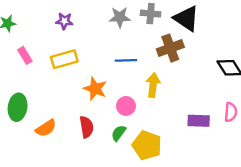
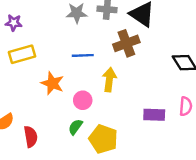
purple star: (64, 21) -> (14, 23), moved
red semicircle: (87, 127) -> (31, 137), moved

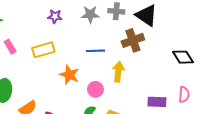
purple star: (14, 23) -> (55, 16), moved

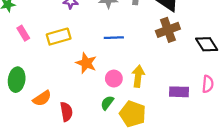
brown cross: (133, 40) -> (168, 30), moved
yellow arrow: (118, 72) -> (138, 76), moved

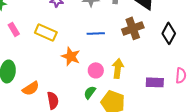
brown cross: (168, 30) -> (133, 28), moved
yellow rectangle: (59, 37) -> (46, 32), turned 40
black diamond: (207, 44) -> (169, 33), moved, turned 60

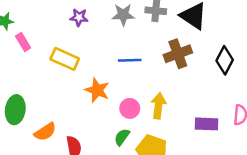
pink rectangle: (14, 29) -> (23, 42), moved

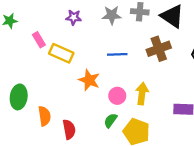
pink rectangle: (23, 42) -> (39, 40), moved
orange semicircle: (45, 132) -> (44, 116), turned -66

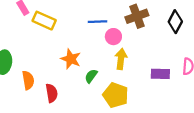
orange star: (89, 80) -> (71, 59), moved
pink circle: (117, 96) -> (113, 37), moved
green semicircle: (111, 120) -> (91, 76), moved

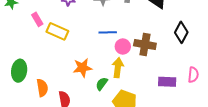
brown cross: (137, 16) -> (145, 44), moved, turned 30
orange star: (71, 59) -> (83, 68), turned -30
yellow arrow: (121, 59) -> (118, 68), moved

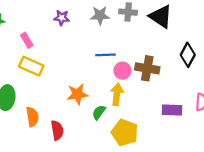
yellow rectangle: (57, 31) -> (31, 66), moved

